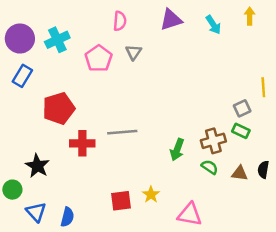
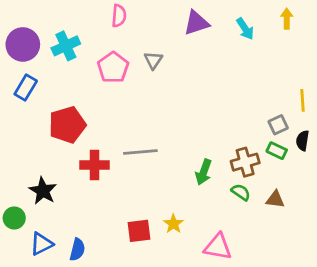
pink semicircle: (120, 21) -> (119, 16), moved
black semicircle: (263, 170) -> (302, 141), moved
blue triangle: (36, 212) -> (41, 244), turned 45

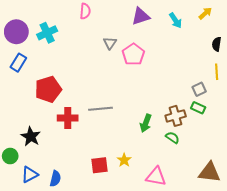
yellow arrow: (287, 19) -> (205, 13), turned 48
pink pentagon: (113, 67) -> (133, 54), moved
black semicircle: (302, 141) -> (217, 44), moved
brown triangle: (275, 199) -> (209, 172), moved, size x1.6

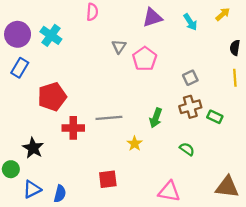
cyan cross: (47, 33) -> (51, 35), turned -30
gray square: (199, 89) -> (190, 78), moved
brown cross: (176, 116) -> (190, 107), moved
green arrow: (146, 123) -> (156, 118), moved
yellow star: (124, 160) -> (135, 144), moved

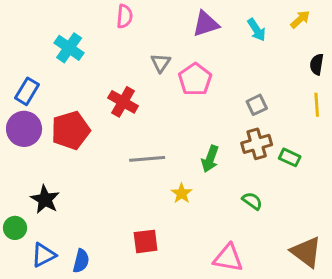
purple circle: (18, 34) -> (24, 129), moved
red cross: (73, 128) -> (123, 102), moved, turned 30
brown triangle: (227, 187) -> (306, 252), turned 30

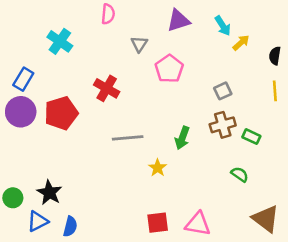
yellow arrow: (300, 19) -> (241, 43), moved
gray triangle: (161, 63) -> (139, 44), moved
black star: (45, 199) -> (49, 193), moved
green semicircle: (252, 201) -> (240, 174), moved
red square: (146, 241) -> (158, 223), moved

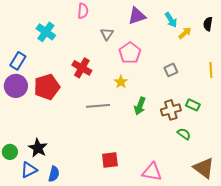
black semicircle: (275, 56) -> (208, 24), moved
brown cross: (223, 125) -> (171, 110), moved
yellow star: (158, 168) -> (121, 82), moved
red square: (158, 223) -> (110, 160), moved

